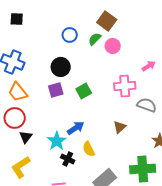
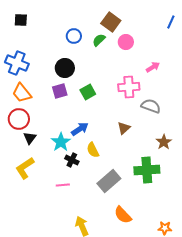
pink circle: (113, 46) -> (126, 42), moved

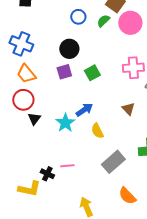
pink circle: (126, 42) -> (130, 23), size x1.5
brown triangle: (124, 128) -> (128, 109), turned -32
black cross: (72, 160) -> (47, 174), moved
yellow L-shape: (25, 168) -> (29, 189), moved, turned -135

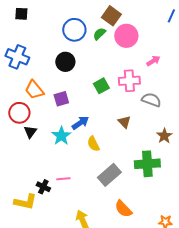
blue circle: (78, 17) -> (74, 30), size x1.5
purple square: (64, 72) -> (61, 99), moved
green square: (92, 73) -> (101, 86), moved
orange trapezoid: (26, 74) -> (34, 90), moved

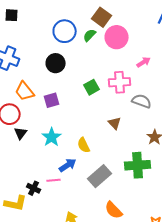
blue arrow: (80, 123) -> (68, 165), moved

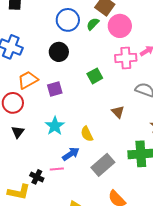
pink cross: (120, 82) -> (126, 58), moved
orange trapezoid: (25, 91) -> (28, 80), turned 100
black triangle: (21, 133) -> (18, 132), moved

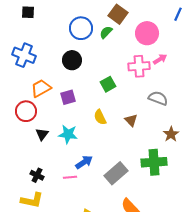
pink circle: (120, 26) -> (147, 33), moved
cyan star: (55, 126) -> (68, 134), turned -30
black triangle: (18, 132) -> (42, 134), moved
yellow semicircle: (87, 134) -> (100, 117), moved
black cross: (37, 177) -> (37, 175), moved

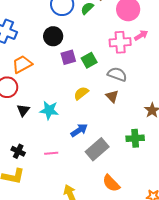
purple square: (68, 97) -> (68, 57), moved
gray semicircle: (158, 98) -> (117, 74), moved
yellow semicircle: (100, 117) -> (81, 93), turned 77
blue arrow: (84, 162) -> (79, 130), moved
green cross: (154, 162) -> (135, 138), size x0.7

